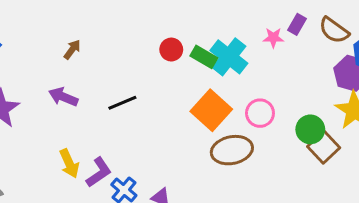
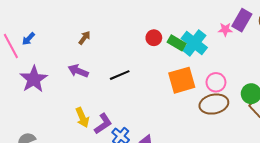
purple rectangle: (297, 24) -> (242, 20), size x1.5
orange square: (211, 110) -> (182, 80), turned 32
brown ellipse: (232, 150) -> (214, 104), moved

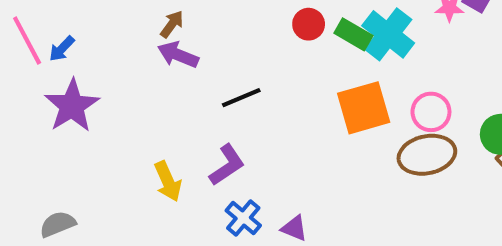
blue arrow: (28, 39) -> (62, 49), moved
purple arrow: (78, 71) -> (178, 55), moved
purple L-shape: (103, 124) -> (227, 165), moved

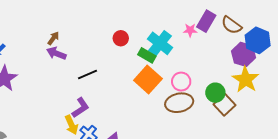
green rectangle: (353, 34) -> (147, 55), moved
orange square: (364, 108) -> (148, 80), turned -32
yellow arrow: (168, 181) -> (71, 125), moved

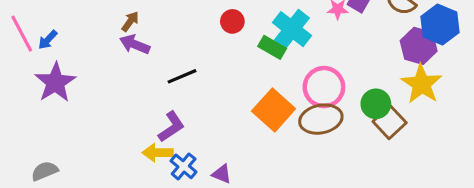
orange square: (148, 80) -> (274, 110), moved
pink circle: (181, 82) -> (324, 87), size x1.4
yellow arrow: (71, 125) -> (158, 153), turned 114

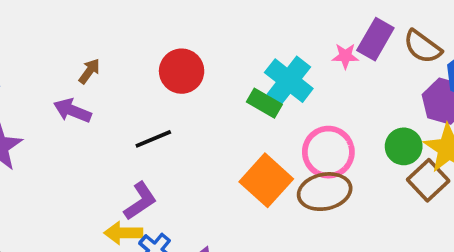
red circle: (232, 21) -> (182, 71), moved, size x1.5
purple arrow: (135, 44) -> (72, 111), moved
green circle: (376, 104) -> (404, 146), moved
brown square: (390, 122) -> (428, 180), moved

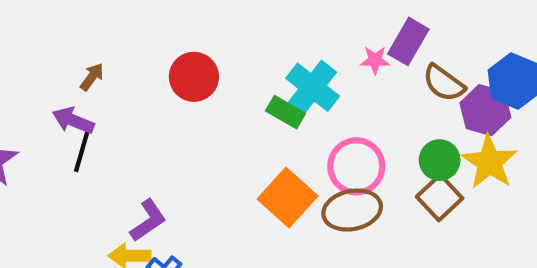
brown semicircle: (422, 47) -> (444, 83), moved
black line: (153, 139) -> (82, 152), moved, turned -51
brown square: (428, 180) -> (440, 198), moved

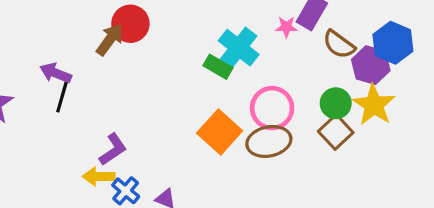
brown arrow: (92, 77) -> (110, 40), moved, size x1.5
red circle: (194, 77) -> (130, 24), moved

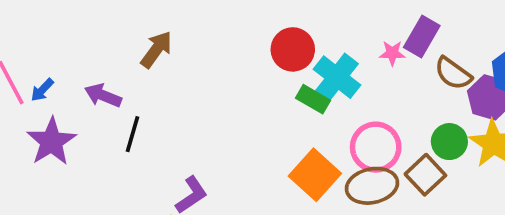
red circle: (130, 24) -> (293, 49), moved
brown arrow: (110, 40) -> (156, 49), moved
purple arrow: (56, 73) -> (103, 96), moved
brown square: (336, 132) -> (425, 175), moved

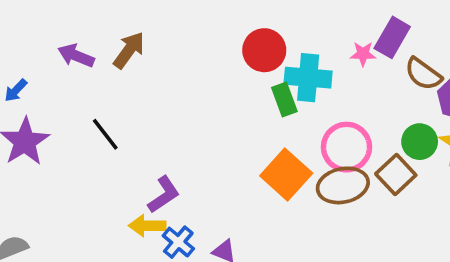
cyan cross: (337, 77) -> (308, 78), turned -33
purple arrow: (103, 96) -> (76, 56), moved
green rectangle: (313, 99) -> (284, 100), turned 40
black line: (132, 134) -> (105, 134), turned -54

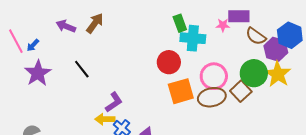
purple rectangle: (392, 37) -> (239, 16), turned 60
red circle: (264, 50) -> (169, 62), moved
green rectangle: (284, 100) -> (180, 23), moved
green circle: (420, 142) -> (254, 73), size x1.4
orange square: (286, 174) -> (181, 91), turned 32

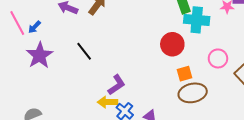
pink circle: (214, 76) -> (218, 58), size x0.7
orange square: (181, 91) -> (184, 74), size x0.6
brown ellipse: (212, 97) -> (193, 93), moved

